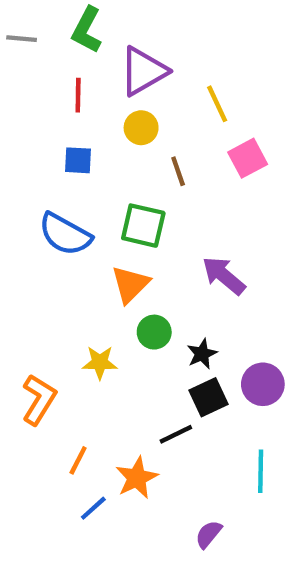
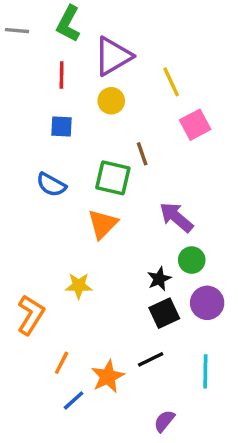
brown line: (178, 171) -> (142, 154), moved
blue semicircle: (65, 234) -> (51, 185), size x0.7
green circle: (154, 332) -> (192, 260), moved
black line: (176, 434) -> (151, 359), moved

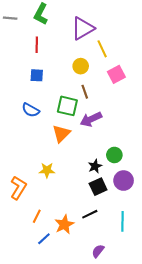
purple triangle: (113, 56) -> (83, 28), moved
yellow circle: (111, 101) -> (81, 66), moved
purple arrow: (176, 217) -> (91, 119), moved, turned -65

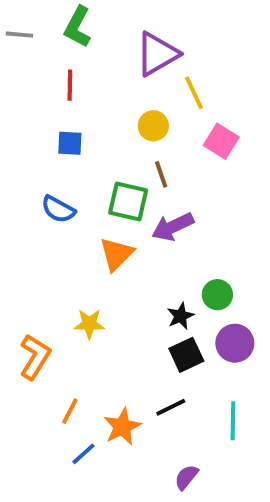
pink square: (116, 74) -> (221, 141), turned -30

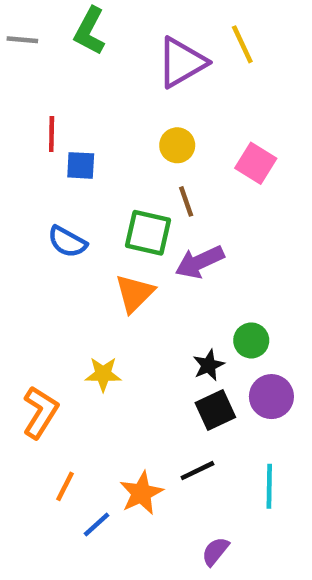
red line: (70, 85) -> (52, 134), moved
yellow line: (194, 93) -> (242, 44), moved
orange line: (70, 411) -> (65, 486), moved

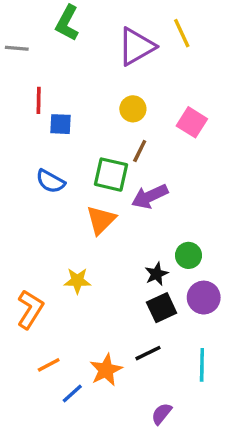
gray line: (22, 40) -> (17, 48), moved
brown line: (186, 201) -> (140, 151), turned 45
orange line: (65, 486) -> (49, 365), turned 35

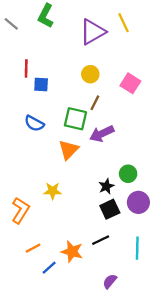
gray line: (17, 48) -> (11, 24), moved, turned 35
orange star: (106, 370) -> (72, 252), turned -30

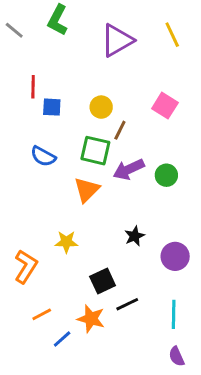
yellow line: (124, 23) -> (172, 35), moved
yellow circle: (90, 74) -> (101, 107), moved
green circle: (128, 174) -> (166, 175), moved
black square: (110, 209) -> (103, 281), moved
purple semicircle: (110, 281) -> (177, 356), moved, turned -63

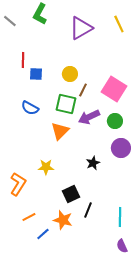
pink square: (165, 106) -> (114, 89), moved, size x1.4
purple circle: (175, 256) -> (121, 148), moved
black line: (127, 304) -> (88, 210), turned -42

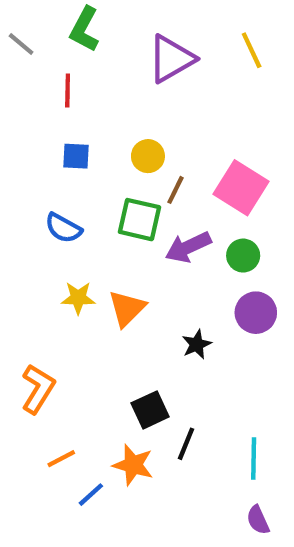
red line: (23, 60) -> (68, 91), moved
orange triangle: (60, 131) -> (127, 308), moved
yellow star: (46, 167) -> (78, 298), moved

